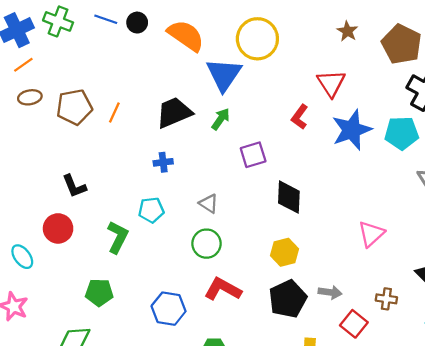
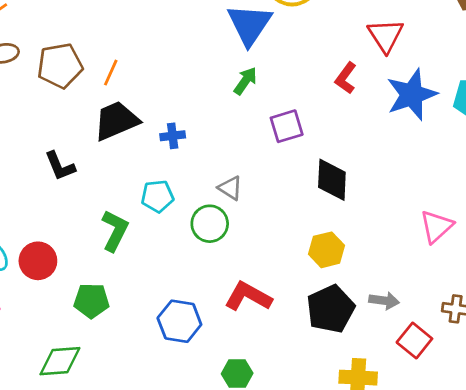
black trapezoid: (174, 112) -> (116, 121), moved
red circle: (58, 228) -> (38, 261), moved
green circle: (206, 244) -> (210, 224), moved

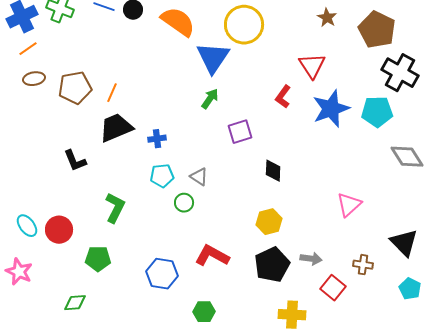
black diamond: (332, 180) -> (273, 171), size x0.7
cyan pentagon: (157, 196) -> (162, 176), moved
green circle: (210, 224) -> (184, 203), size x0.7
green diamond: (60, 361) -> (75, 303), size x0.7

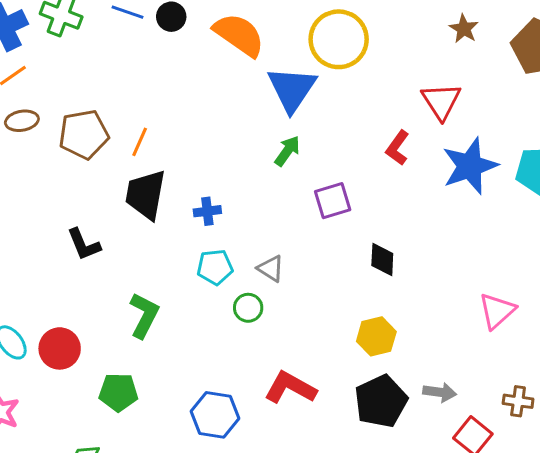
black trapezoid: (116, 128) -> (146, 195), turned -57

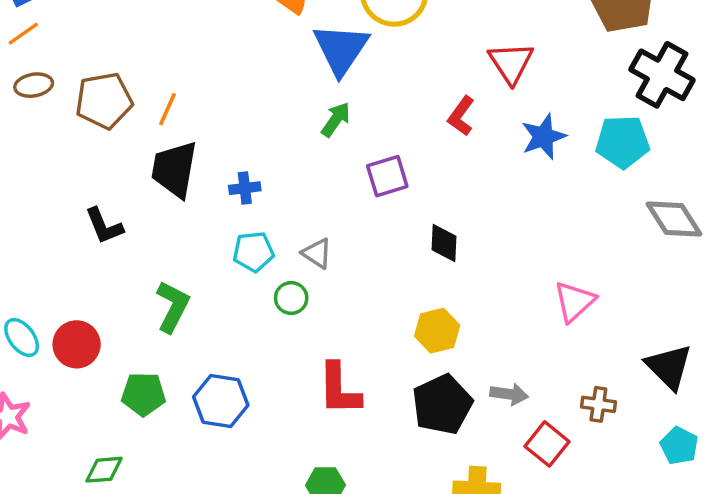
blue star: (470, 166) -> (544, 137), size x0.7
red L-shape: (290, 388) -> (339, 389), turned -120
blue hexagon: (215, 415) -> (221, 401), moved

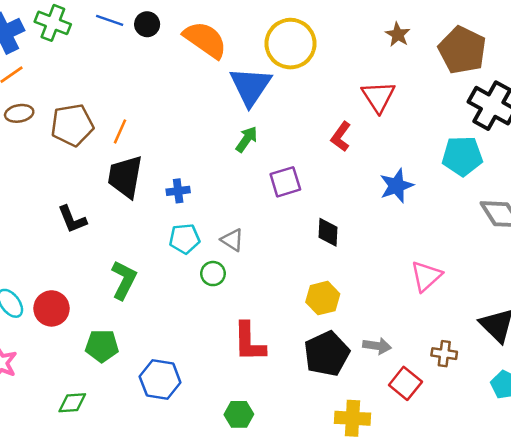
blue star: (544, 137) -> (396, 186), moved
blue hexagon: (221, 401) -> (160, 379), moved

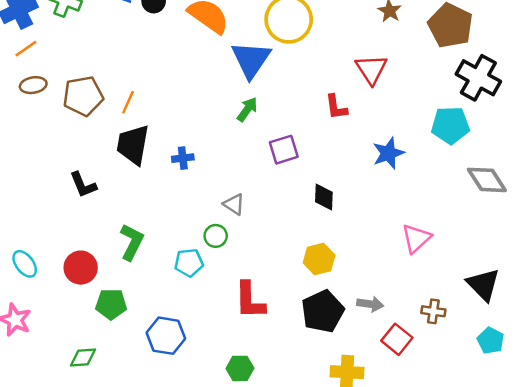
red L-shape: (341, 137) -> (336, 107), turned -44
cyan pentagon: (185, 239) -> (189, 263), moved
red circle: (51, 308) -> (81, 268), moved

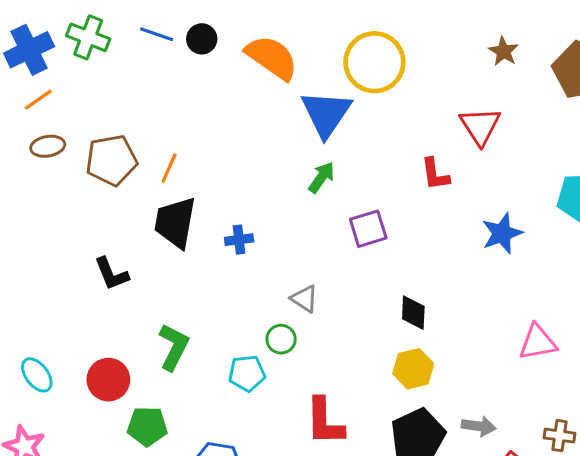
black diamond: (324, 197) -> (413, 313), moved
pink triangle: (416, 238) -> (538, 342), turned 32

